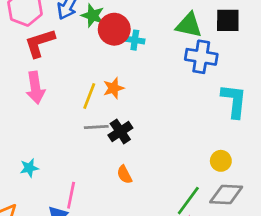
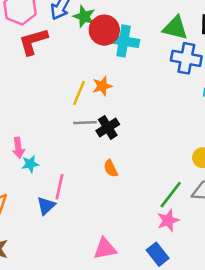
cyan cross: (135, 40) -> (124, 41), size x1.6
pink arrow: (35, 88) -> (18, 148), moved, size x0.7
cyan star: (29, 168) -> (30, 164), moved

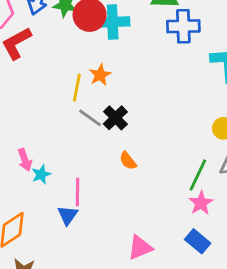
gray line: (85, 123) -> (90, 118), turned 50

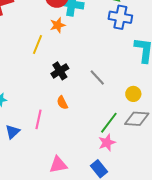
orange star: (100, 75) -> (58, 25), moved
gray line: (90, 118) -> (97, 77), moved
pink line: (78, 192) -> (39, 119), moved

